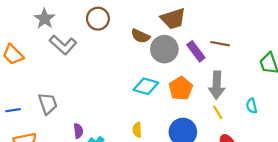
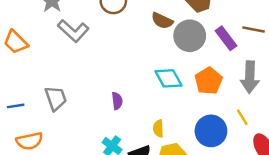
cyan diamond: (146, 86) -> (168, 78), turned 45
yellow line: (218, 112) -> (242, 117), moved
purple semicircle: (78, 131) -> (117, 101), moved

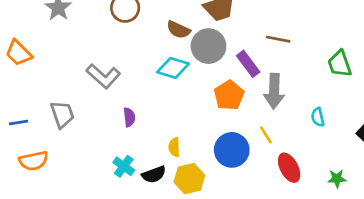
gray L-shape: (73, 31) -> (103, 76), moved
purple rectangle: (226, 38) -> (248, 64), moved
cyan diamond: (168, 78) -> (173, 68), moved, turned -44

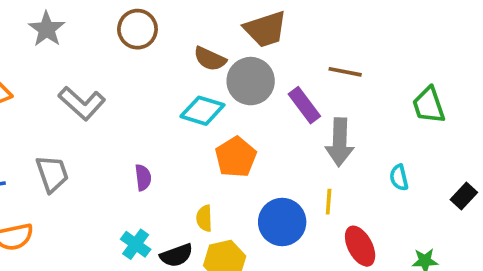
gray L-shape: (103, 76) -> (82, 103), moved
orange pentagon: (229, 95) -> (236, 157), moved
yellow line: (266, 135) -> (329, 202), turned 36

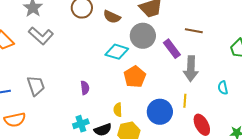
brown semicircle: (210, 59) -> (112, 17), moved
gray L-shape: (82, 103) -> (41, 36), moved
cyan cross: (136, 244) -> (81, 124), turned 35

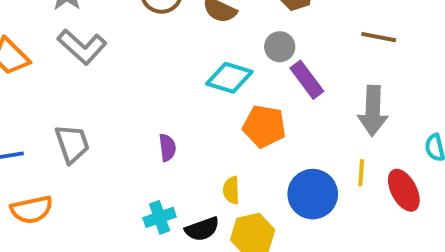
gray circle: (143, 36) -> (280, 47), size x0.6
purple rectangle: (172, 49) -> (307, 80), moved
orange pentagon: (135, 77) -> (264, 126), turned -30
red ellipse: (202, 125) -> (404, 190), moved

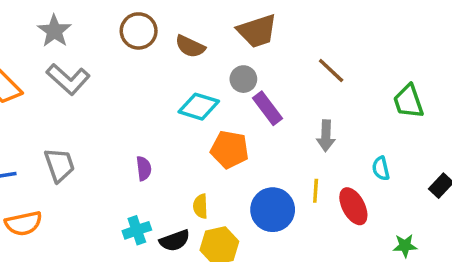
brown line: (379, 37) -> (331, 70), turned 32
gray arrow: (373, 111) -> (326, 136), size x0.7

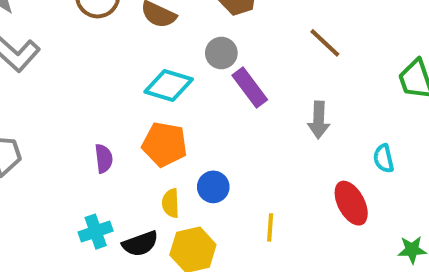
orange pentagon: (230, 150) -> (165, 144), moved
yellow line: (316, 191) -> (270, 227), moved
blue circle: (273, 210) -> (213, 187), moved, size x0.6

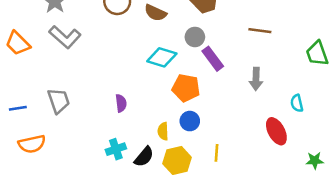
brown line: (325, 43) -> (260, 31), turned -35
orange pentagon: (165, 144) -> (186, 88), moved
yellow line: (270, 227) -> (217, 153), moved
black semicircle: (140, 244) -> (144, 157), turned -30

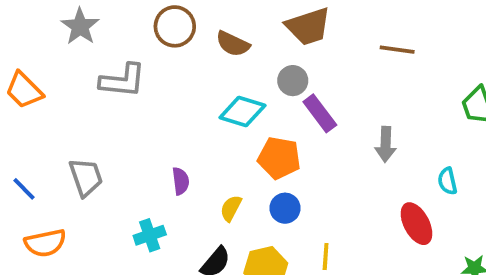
brown line: (260, 31) -> (397, 50), moved
gray L-shape: (65, 37) -> (123, 81), moved, turned -36
blue line: (18, 108) -> (24, 189), turned 54
yellow semicircle: (163, 131) -> (231, 208), moved, turned 30
cyan cross: (116, 149) -> (150, 235), moved

